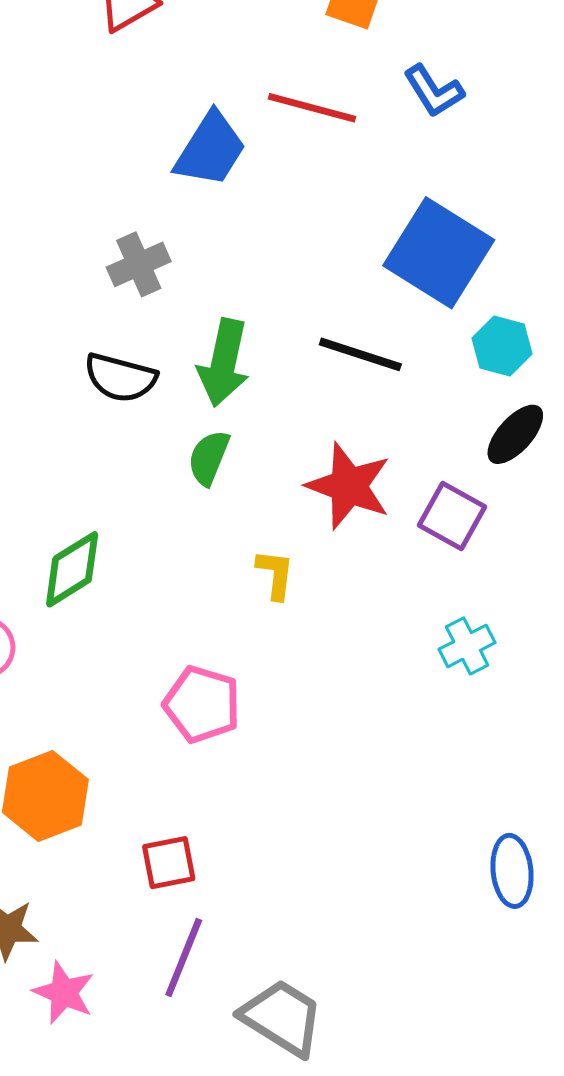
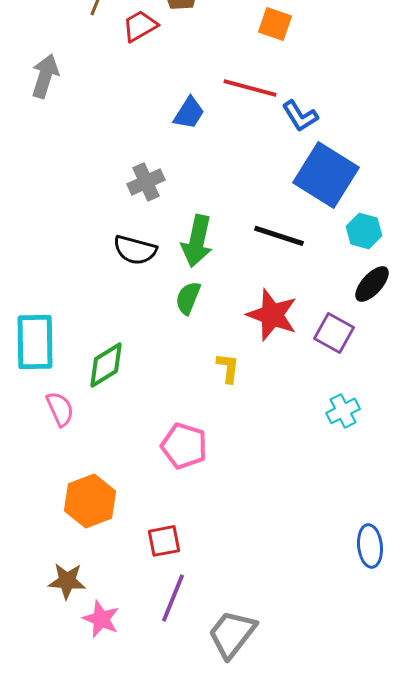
blue L-shape: (434, 91) -> (300, 116), moved
blue trapezoid: (210, 149) -> (189, 113), size x0.7
gray trapezoid: (282, 1018) -> (232, 634), turned -84

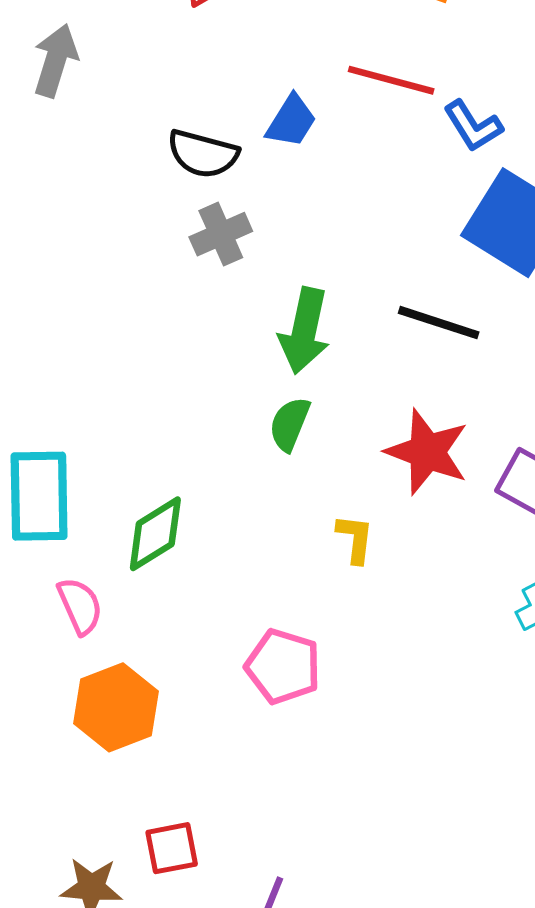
black semicircle: (135, 250) -> (203, 154), moved
orange hexagon: (90, 501) -> (116, 707), moved
red square: (164, 541) -> (172, 848), moved

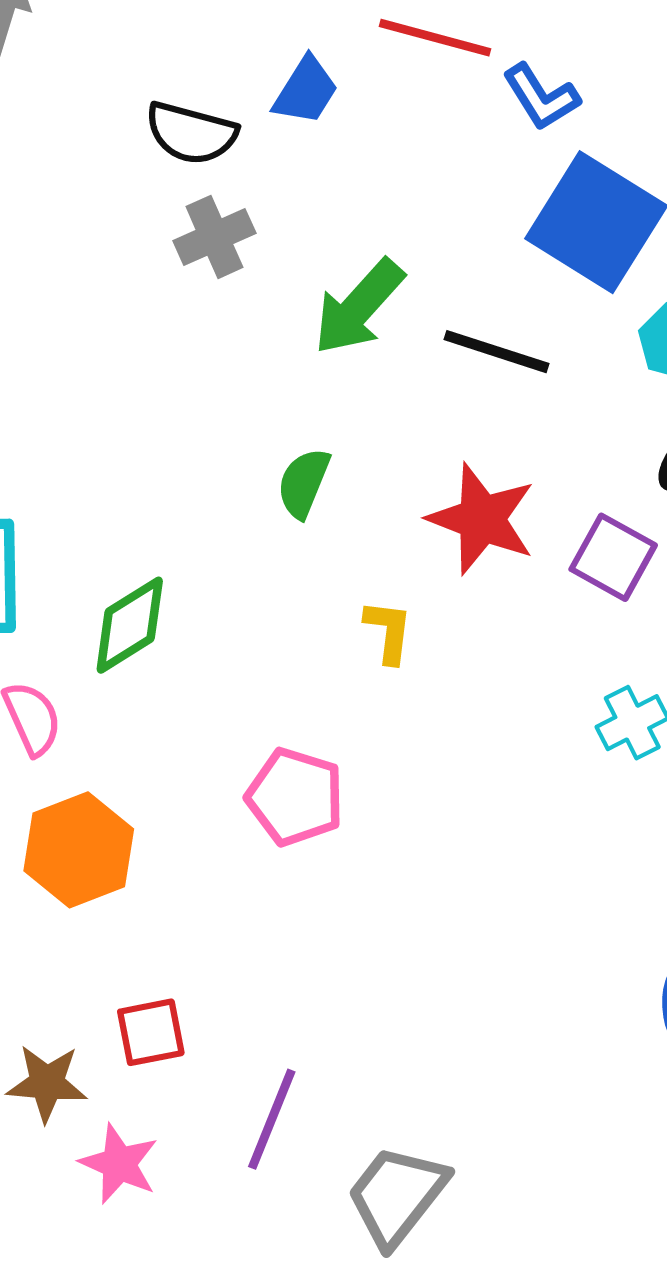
green arrow: (304, 331) -> (359, 307), moved, turned 30

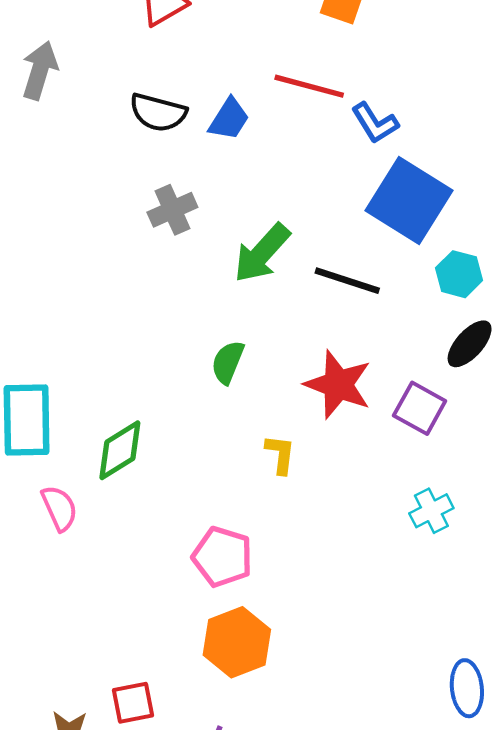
black semicircle: (191, 133) -> (158, 112), moved
orange hexagon: (79, 850) -> (237, 642), moved

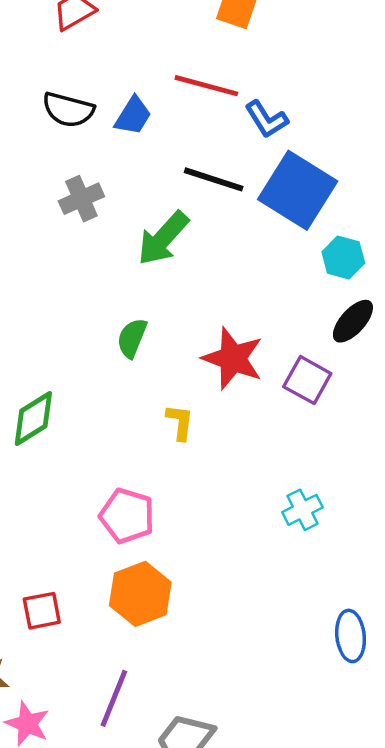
black line: (347, 281) -> (214, 179), moved
cyan cross: (431, 511) -> (302, 510), moved
red square: (133, 703) -> (42, 611), moved

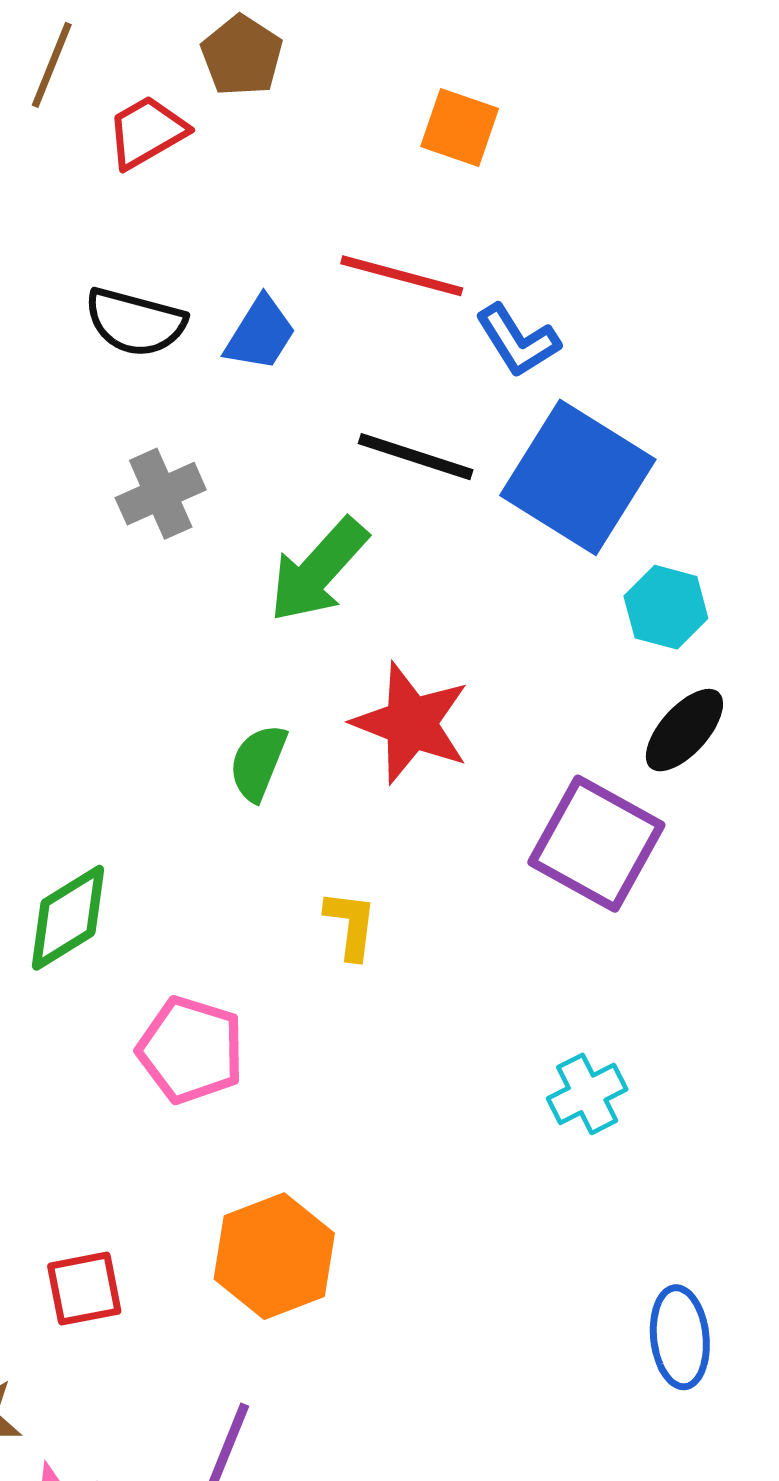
red star: (233, 358) -> (411, 723), moved
purple square: (307, 380) -> (596, 844), size x1.4
pink pentagon: (127, 516) -> (191, 1050), moved

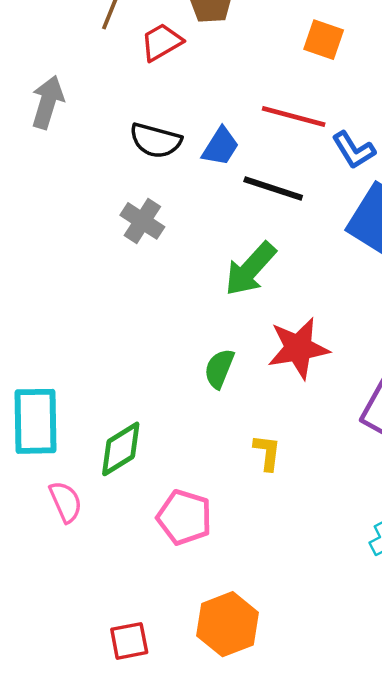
black line: (416, 457) -> (273, 189), moved
gray cross: (161, 494) -> (142, 221), moved, turned -33
red star: (411, 723) -> (298, 348), turned -30

